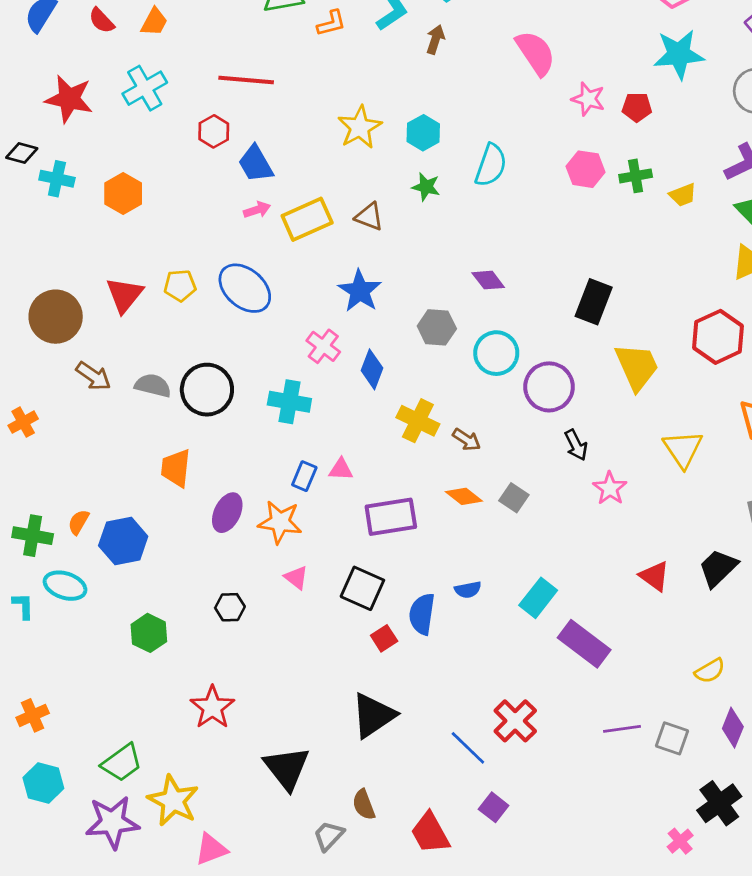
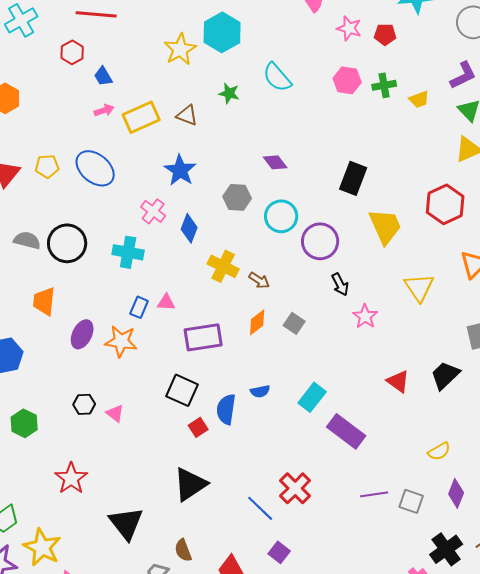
cyan hexagon: (423, 133) -> (222, 32), moved, size x1.5
blue trapezoid: (256, 164) -> (103, 76), size x0.7
cyan semicircle: (491, 165) -> (277, 77), turned 120
orange diamond: (464, 496) -> (257, 322), turned -76
pink triangle: (296, 578) -> (115, 413), moved

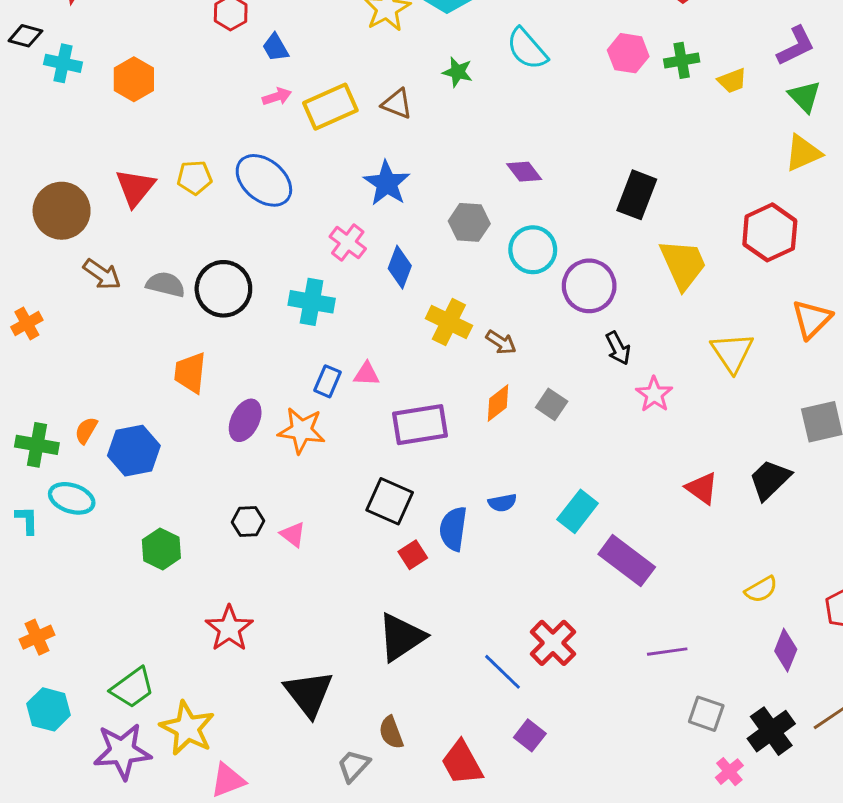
gray square: (411, 501) -> (706, 714), moved

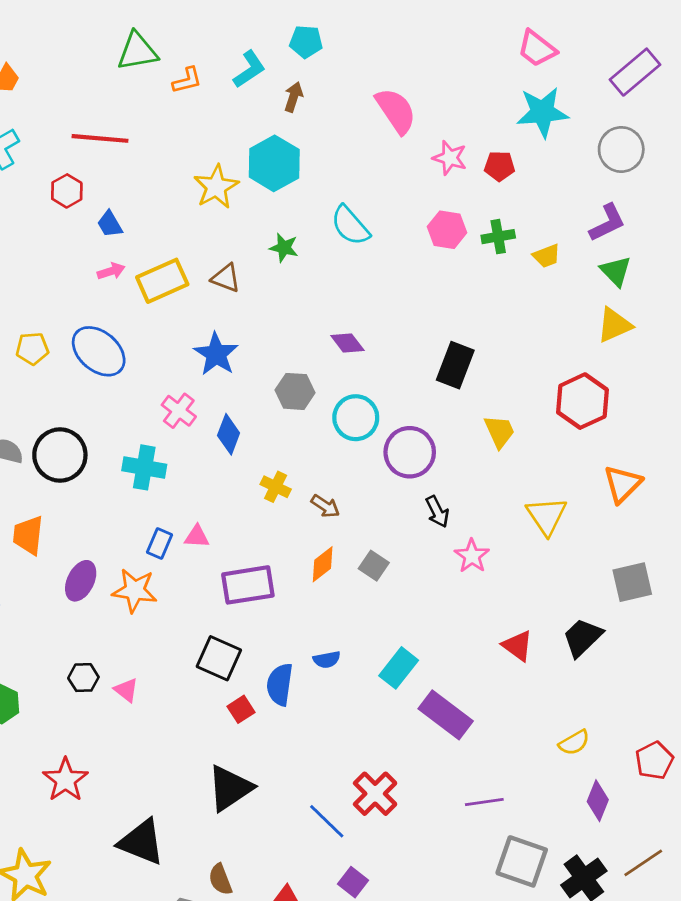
yellow trapezoid: (683, 264) -> (500, 431), size x0.7
yellow cross: (449, 322) -> (276, 487), size x0.7
black triangle: (309, 693) -> (141, 842), turned -30
gray square: (706, 714) -> (522, 861), size x1.5

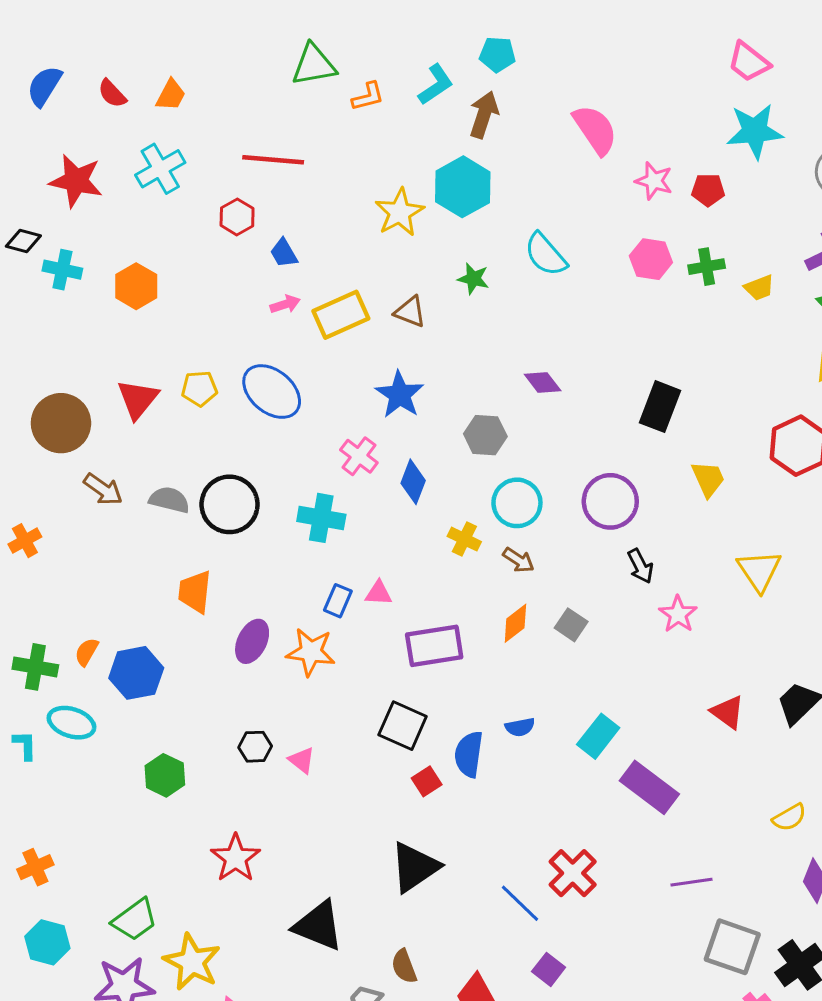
brown arrow: (294, 97) -> (484, 115), size x1.4
cyan circle: (356, 418) -> (517, 503), moved

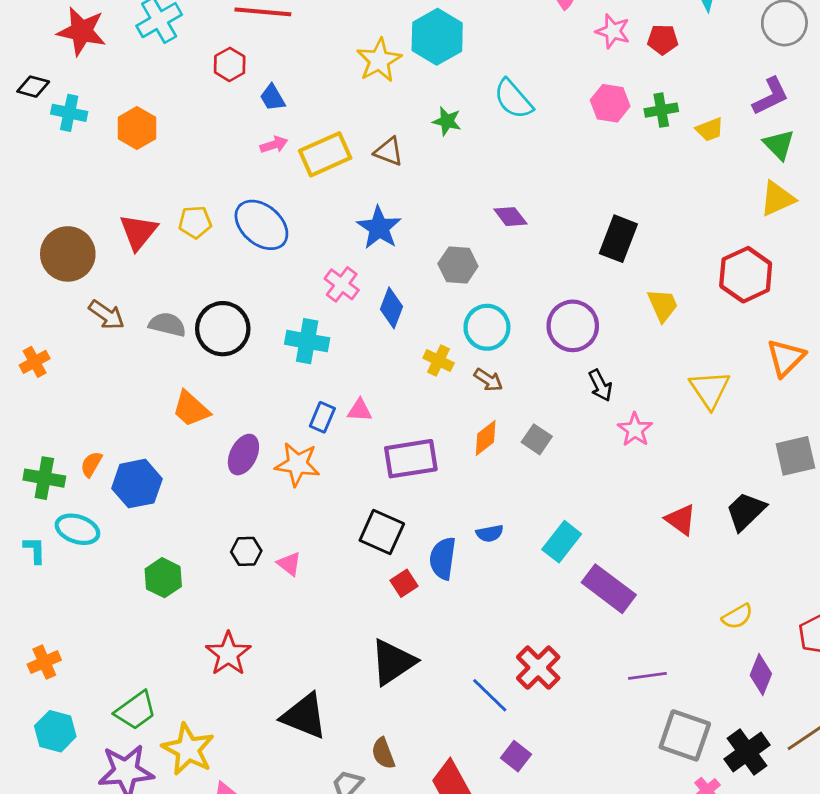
orange trapezoid: (195, 592) -> (191, 409), turned -54

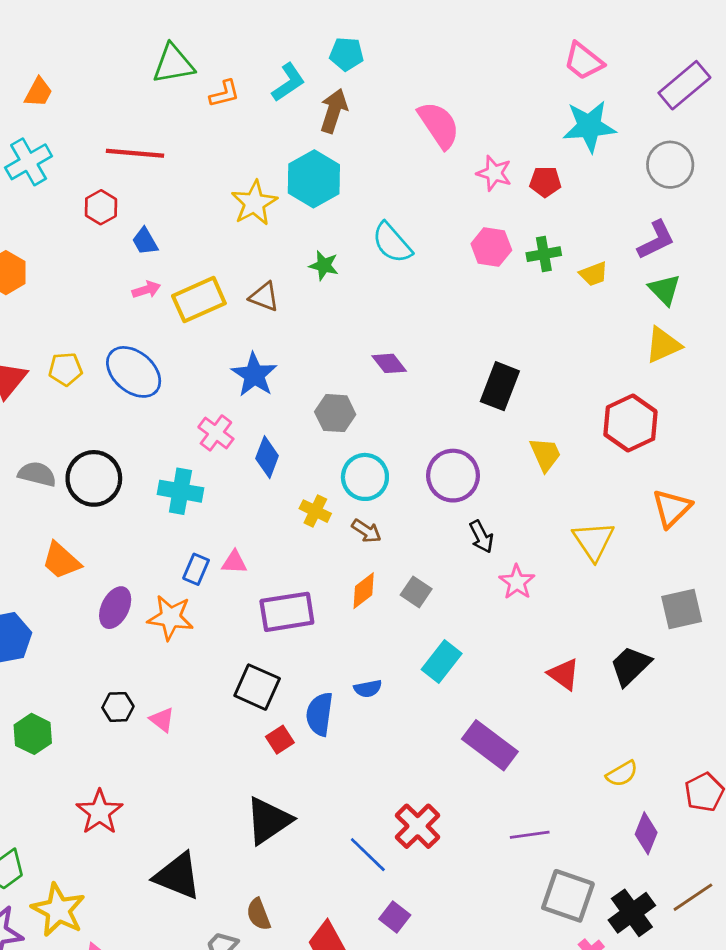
cyan rectangle: (562, 542) -> (442, 662), moved

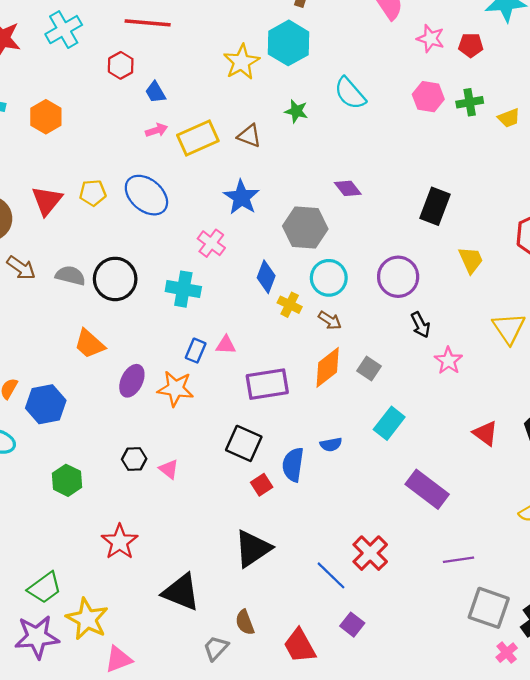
gray hexagon: (335, 413) -> (305, 228), size x1.4
blue diamond: (267, 457) -> (266, 277), moved
orange diamond: (364, 591) -> (328, 367), size x1.4

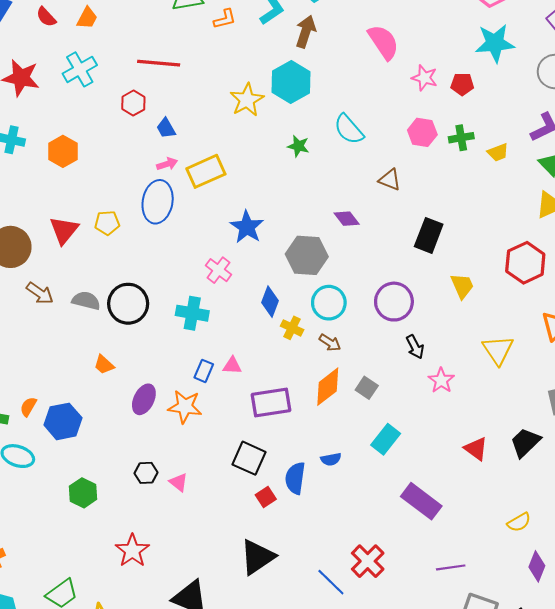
brown triangle: (249, 136) -> (390, 180), moved
blue ellipse: (146, 195) -> (158, 202), moved, turned 60
orange trapezoid: (89, 344) -> (104, 365), size x0.7

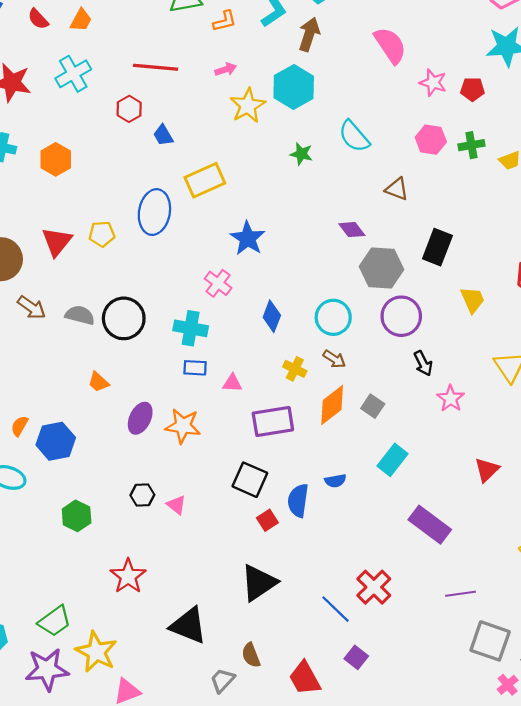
pink arrow: (167, 164) -> (226, 69), moved
gray hexagon: (307, 255) -> (381, 268), moved
yellow cross: (292, 328) -> (295, 369), moved
blue rectangle: (204, 371) -> (195, 368), moved, turned 70
red triangle: (476, 449) -> (487, 470), turned 40

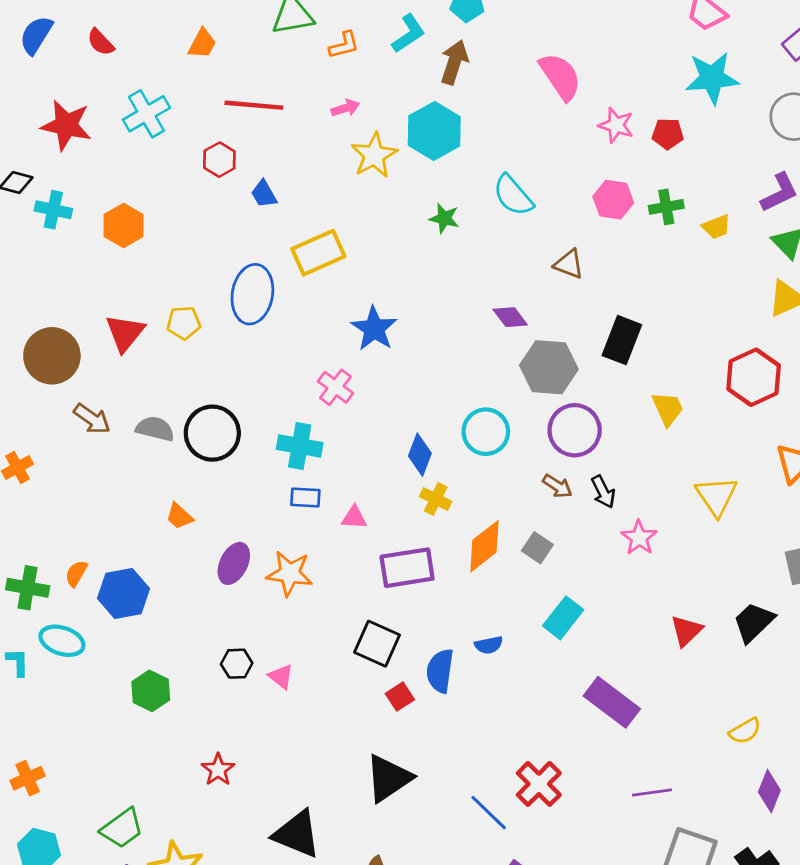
orange trapezoid: (81, 20) -> (202, 44), moved
blue diamond: (272, 316) -> (420, 455), moved
brown arrow: (334, 359) -> (557, 486), moved
red star: (128, 576) -> (218, 770), size x0.7

